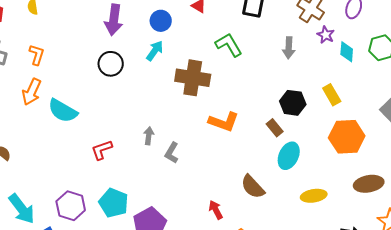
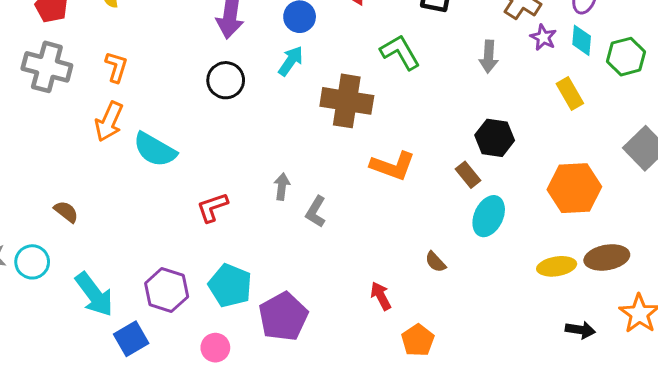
cyan diamond: (347, 52) -> (582, 40), moved
yellow rectangle: (332, 95) -> (570, 94), moved
brown semicircle: (253, 187) -> (435, 262), size x0.6
yellow ellipse: (314, 196) -> (557, 266), moved

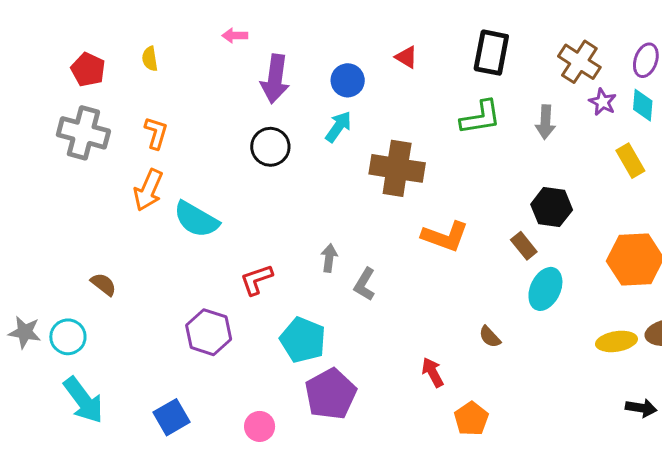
green L-shape: (400, 52) -> (481, 117), moved, turned 111
cyan pentagon: (230, 286) -> (303, 340), moved
purple hexagon: (167, 290) -> (209, 332), moved
cyan arrow: (94, 294) -> (83, 400), moved

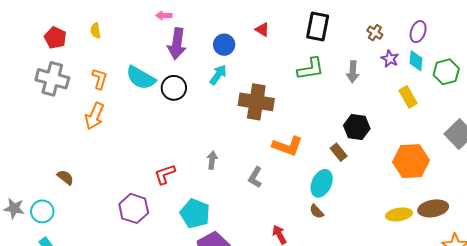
pink arrow: (235, 36) -> (164, 15), moved
brown cross: (579, 62) -> (375, 33), size x0.6
cyan semicircle: (196, 219) -> (141, 78), moved
gray L-shape: (365, 284) -> (255, 177), moved
cyan ellipse: (545, 289) -> (322, 183), moved

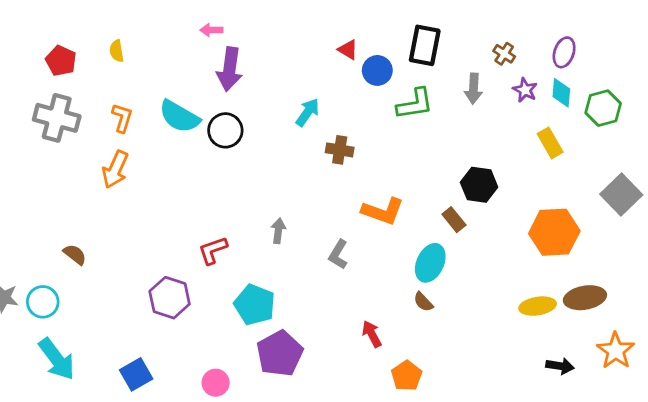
blue circle: (224, 45) -> (377, 70), moved
gray arrow: (353, 72) -> (473, 89), moved
cyan arrow: (218, 75) -> (308, 112), moved
brown cross: (256, 102) -> (340, 150), size x0.6

